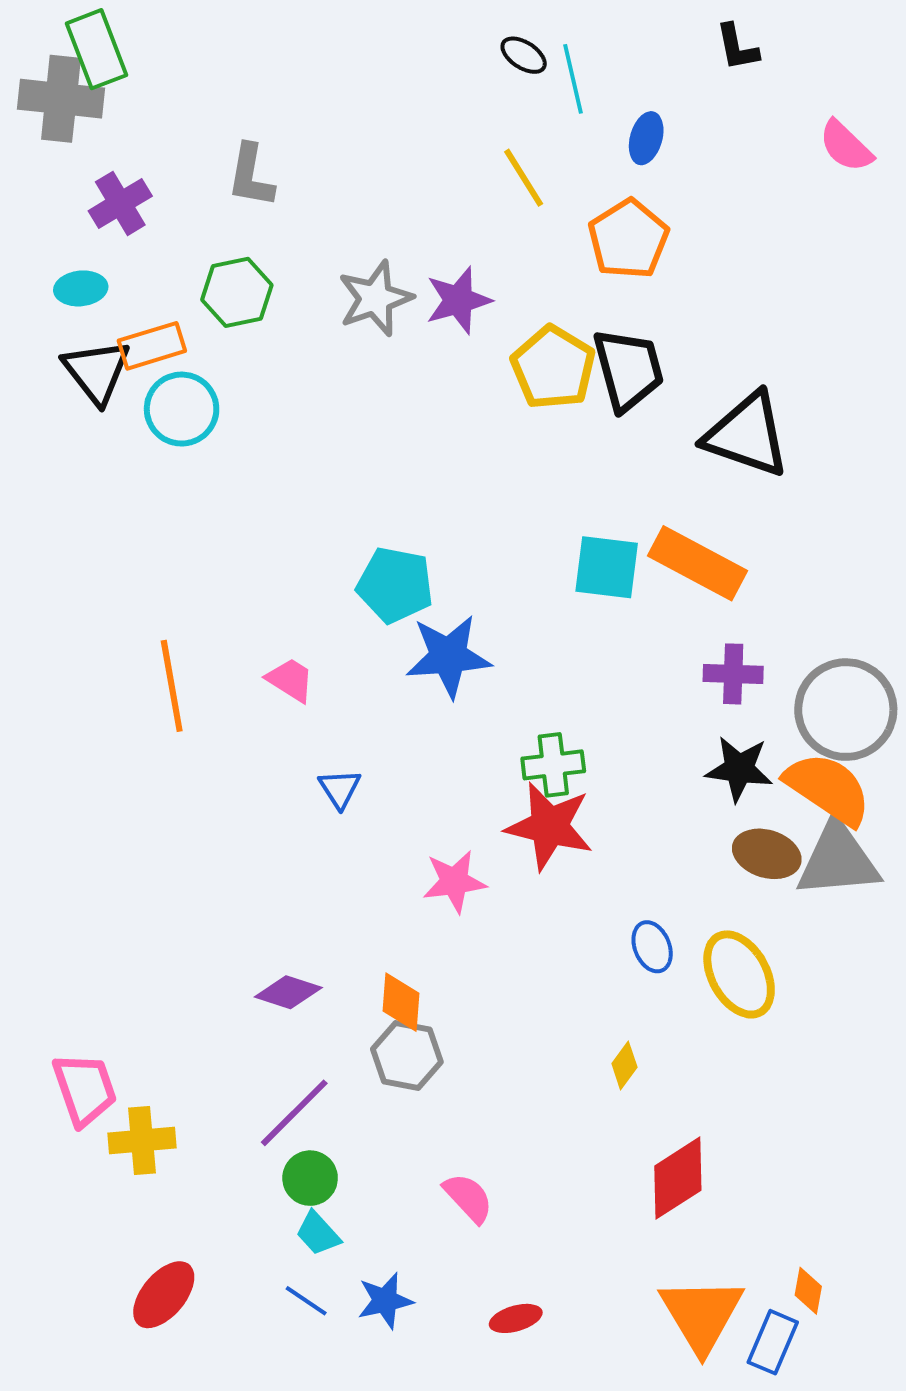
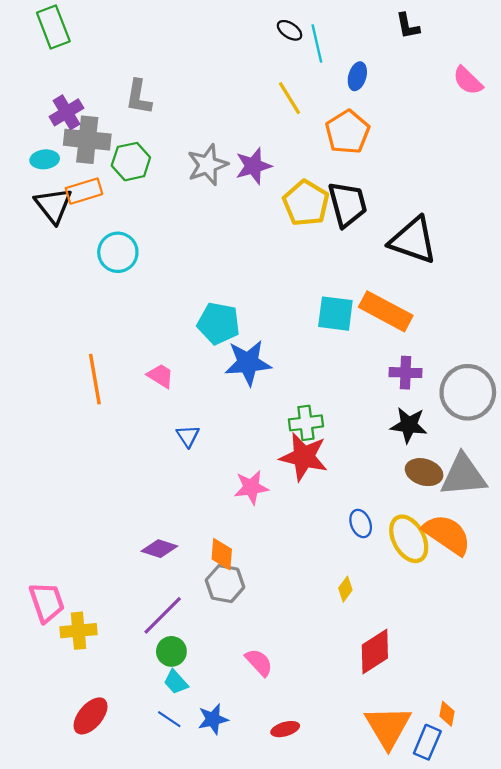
gray cross: (61, 99) -> (87, 140), moved
cyan circle: (182, 409) -> (118, 252), moved
orange semicircle: (828, 789) -> (447, 534), moved

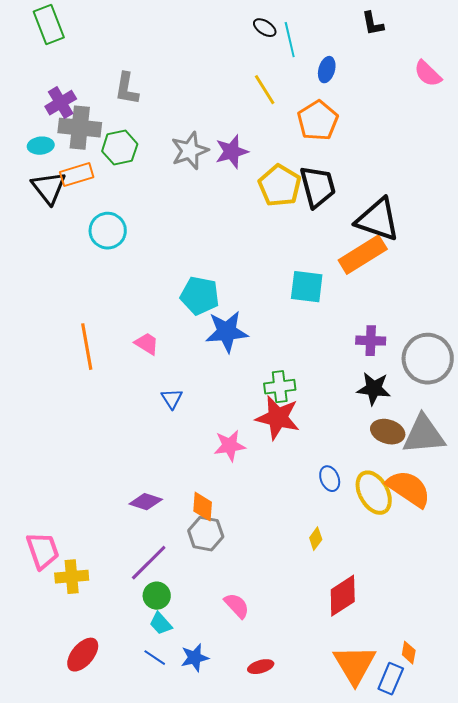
orange rectangle: (386, 311) -> (363, 255), moved, turned -60

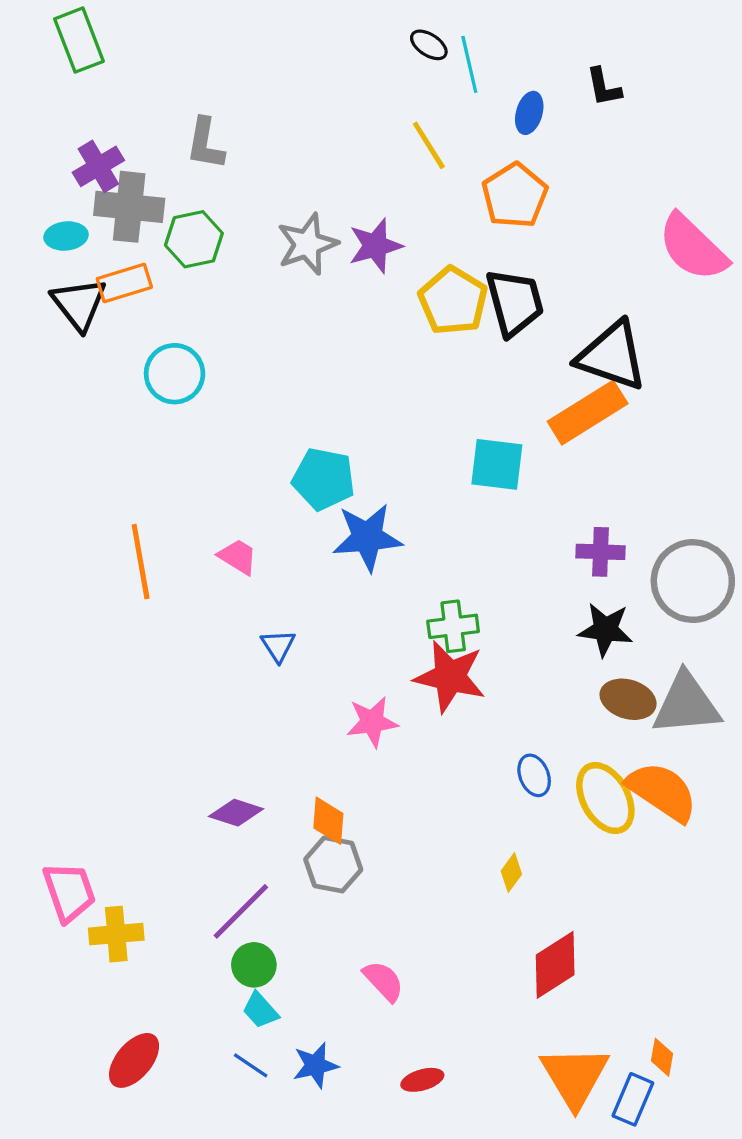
black L-shape: (373, 24) -> (604, 87), moved
pink semicircle: (428, 74) -> (693, 247), moved, size x1.6

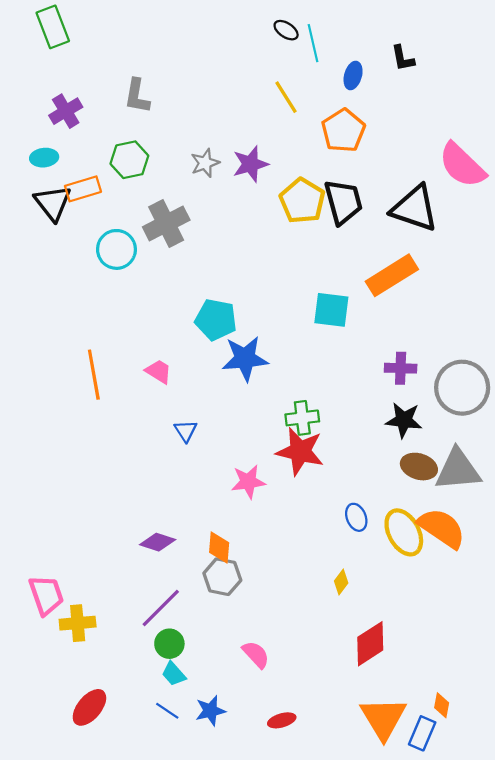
gray cross: (129, 207) -> (166, 223), moved, turned -33
gray star: (307, 244) -> (205, 163), size x0.7
black triangle: (612, 356) -> (415, 208), moved

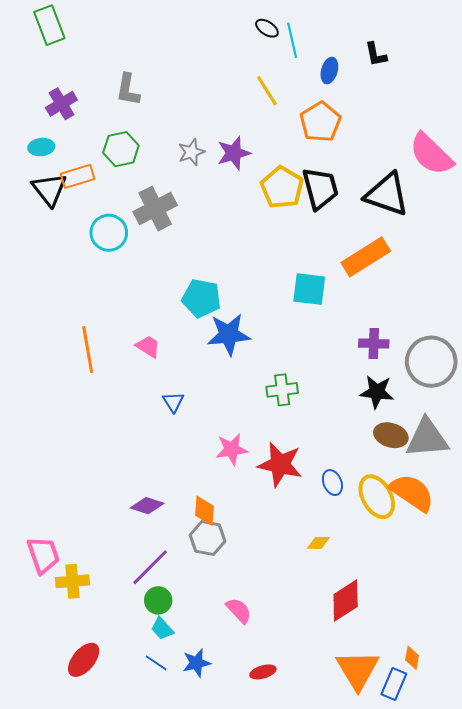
red star: (300, 451) -> (280, 464), moved
yellow diamond: (341, 582) -> (318, 543), turned 55

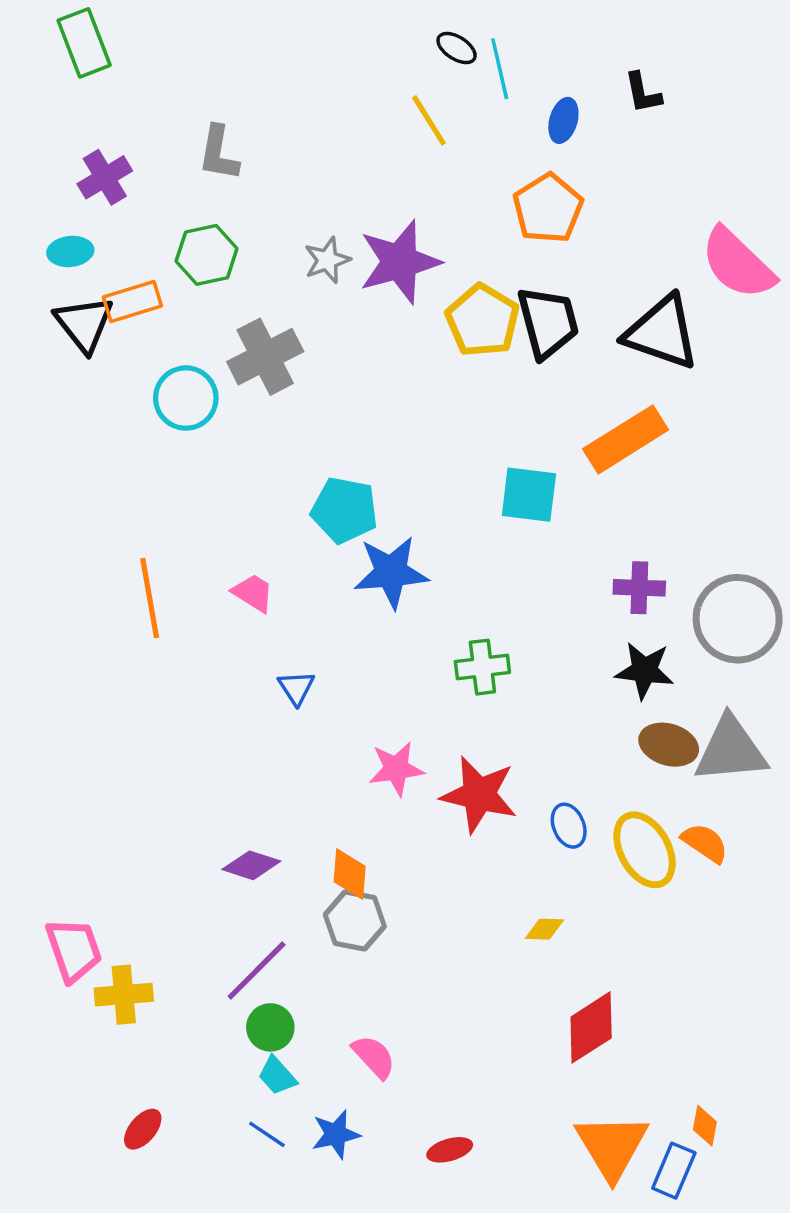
yellow line: (267, 91) -> (429, 120), moved
purple star: (234, 153) -> (400, 262), size x1.4
orange semicircle: (412, 493) -> (705, 843), size x0.6
pink semicircle: (239, 610) -> (374, 1057), moved
red ellipse: (84, 660) -> (143, 1129), size x0.7

